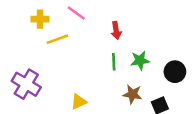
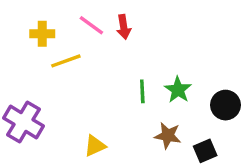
red arrow: (116, 30) -> (124, 27), moved
green star: (140, 60) -> (178, 90), turned -30

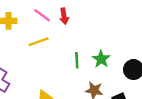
yellow line: (66, 61) -> (39, 42), moved

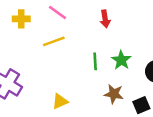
red arrow: (64, 16) -> (105, 19), moved

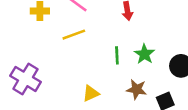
yellow triangle: (60, 101) -> (91, 93), moved

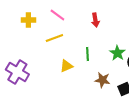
green star: (144, 54) -> (117, 53), moved
yellow triangle: (91, 93) -> (66, 66), moved

